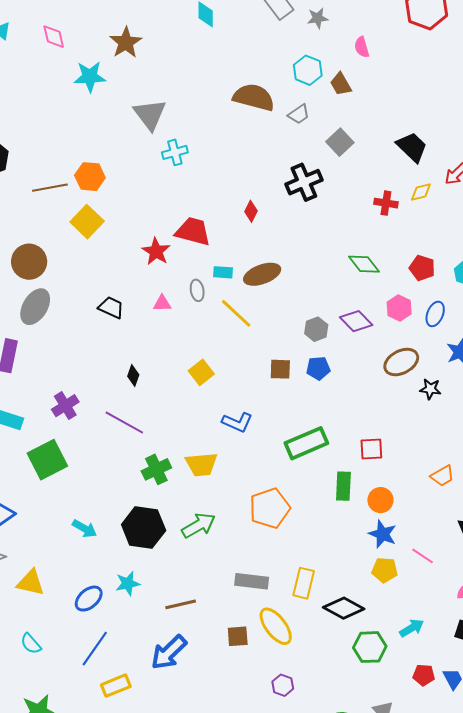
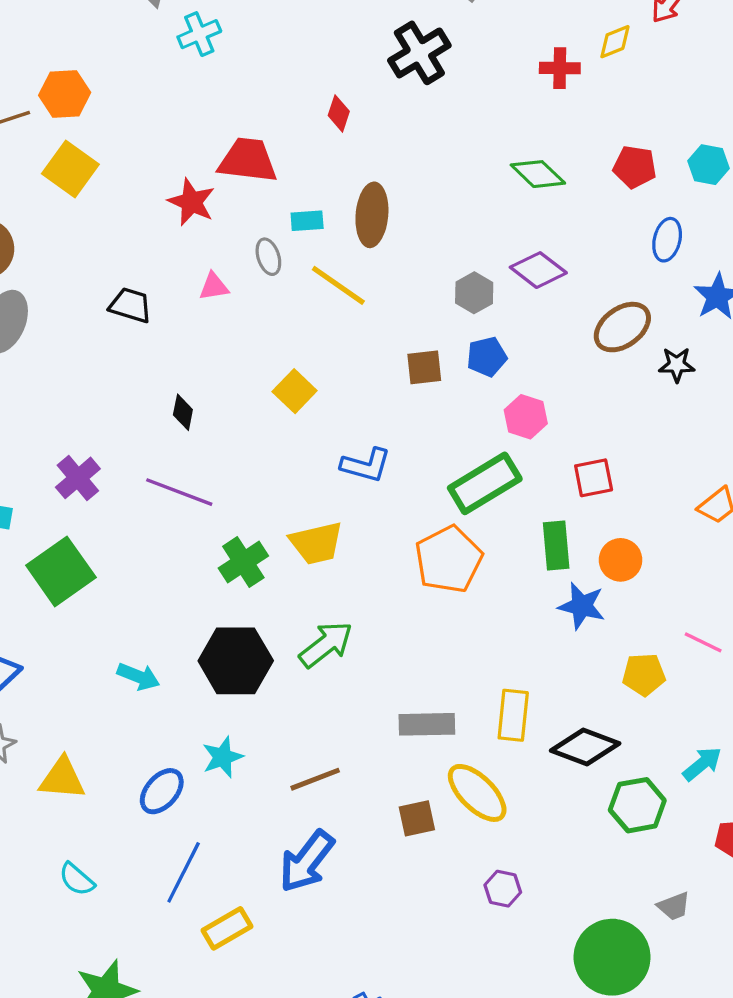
brown ellipse: (262, 274) -> (372, 215), turned -57
pink hexagon: (399, 308) -> (526, 417), moved
orange pentagon: (270, 508) -> (449, 559), moved
blue star: (383, 534) -> (582, 606), moved

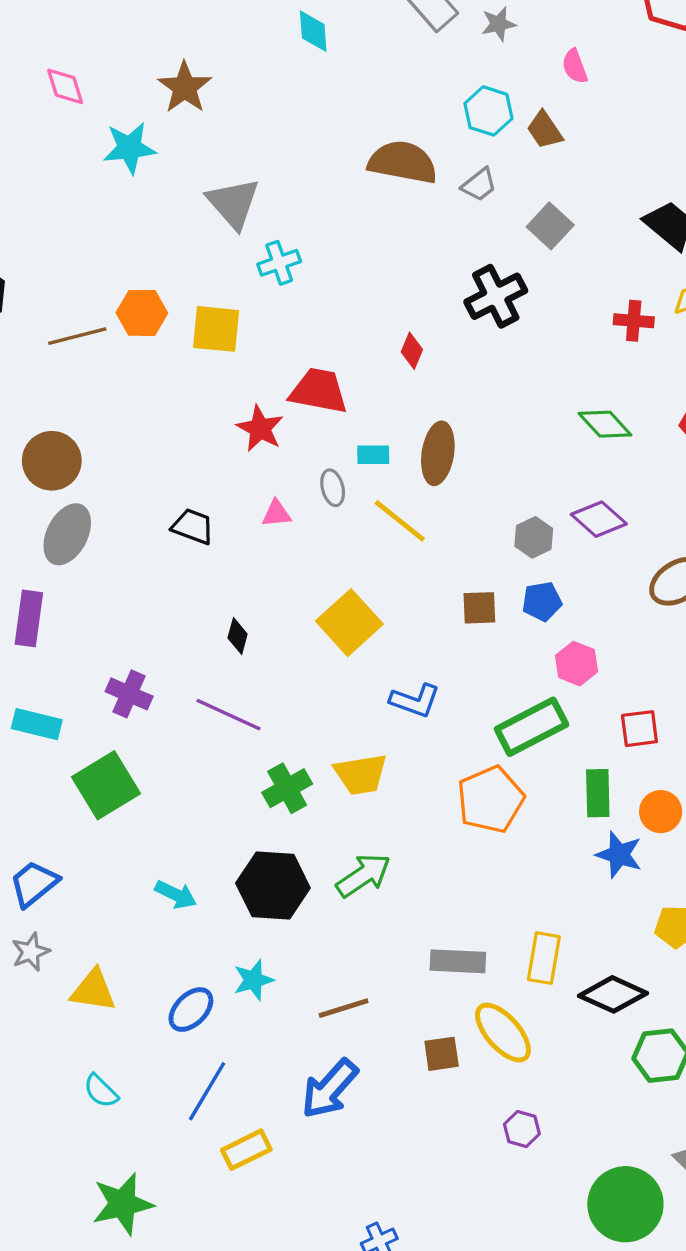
yellow square: (70, 169) -> (216, 329), moved, turned -34
yellow square: (295, 391) -> (349, 623), size x1.5
purple cross: (78, 478) -> (129, 694), turned -30

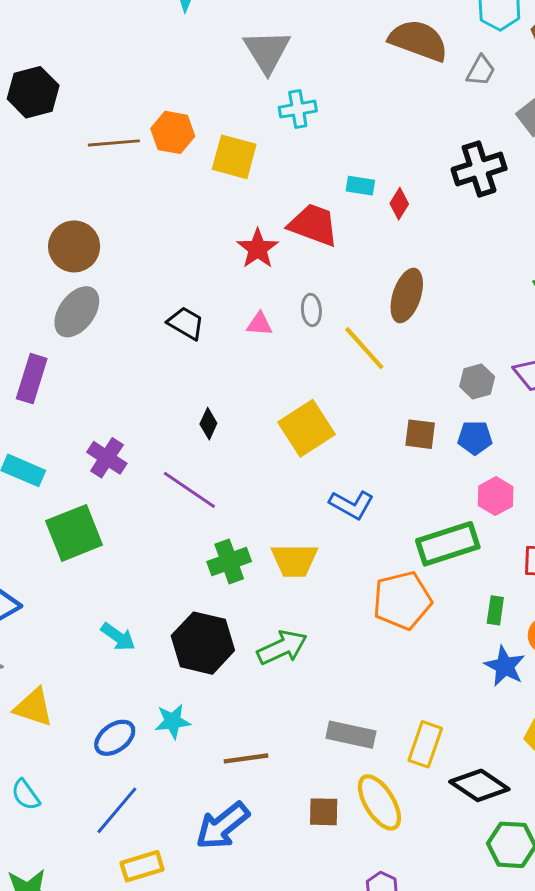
gray trapezoid: (479, 185) -> (481, 71), turned -32
cyan rectangle: (373, 455) -> (360, 186), moved
green rectangle: (598, 793) -> (495, 610), size x0.7

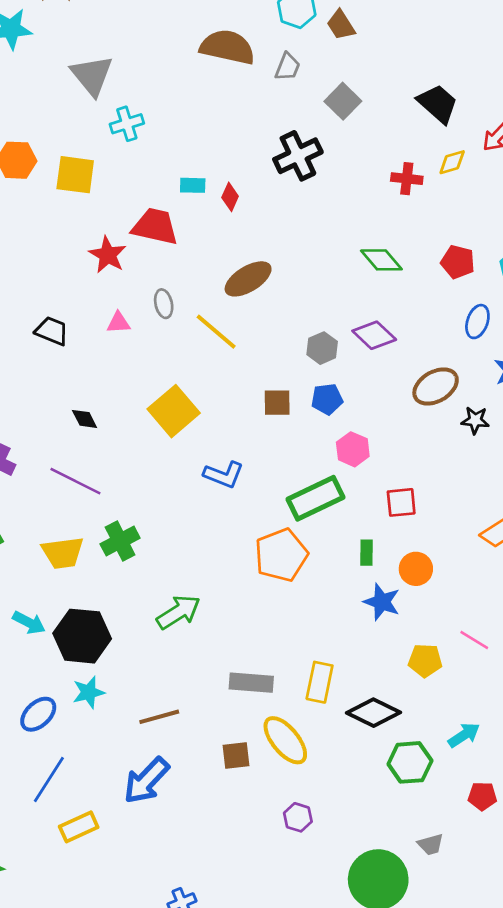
brown ellipse: (407, 296) -> (248, 279), turned 48
black diamond: (208, 424) -> (85, 419), turned -44
yellow trapezoid: (294, 560) -> (63, 553), moved
black hexagon: (203, 643) -> (82, 636), moved

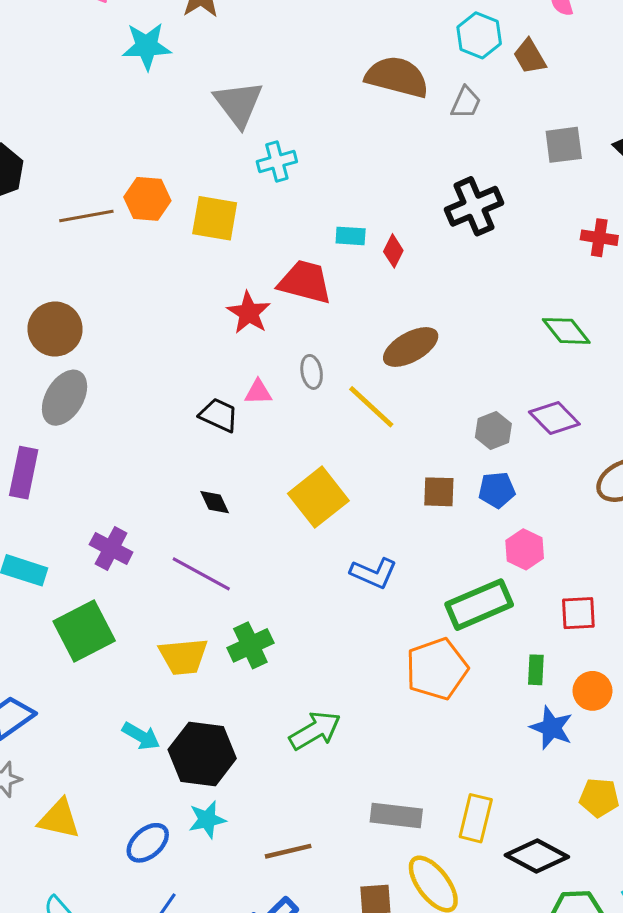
gray square: (343, 101) -> (564, 145), moved, turned 36
black trapezoid: (52, 331) -> (219, 415), moved

